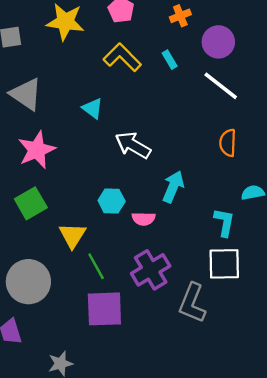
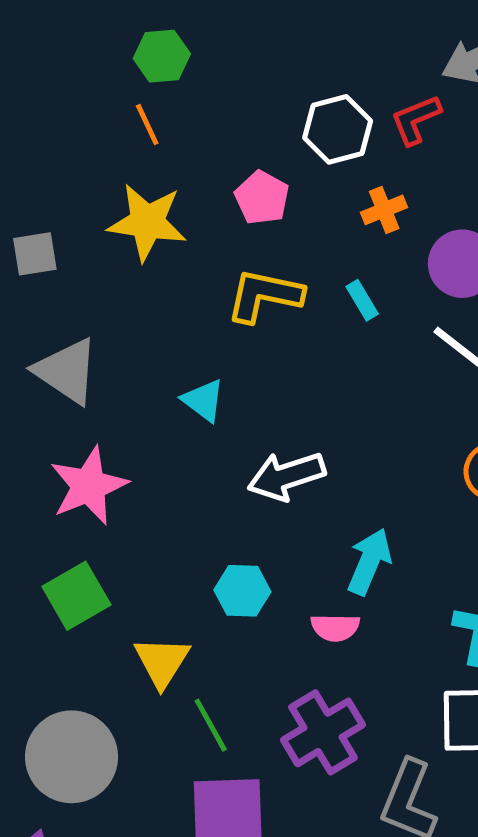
yellow L-shape: (122, 57) -> (264, 295), turned -33
white arrow: (133, 145) -> (286, 476), turned -48
pink semicircle: (144, 219) -> (335, 627), moved

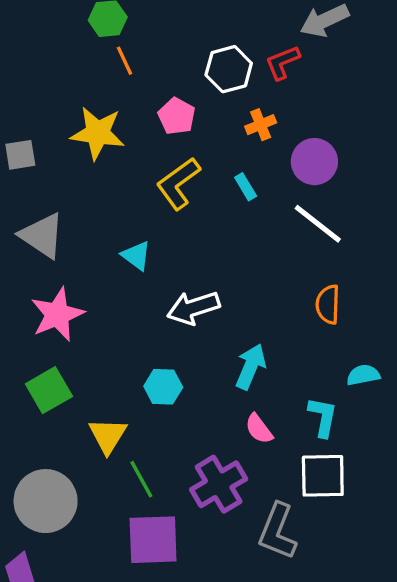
orange line: (147, 125) -> (125, 61), moved
yellow L-shape: (264, 295) -> (178, 183), turned -48
pink semicircle: (335, 627) -> (259, 429), moved, turned 52

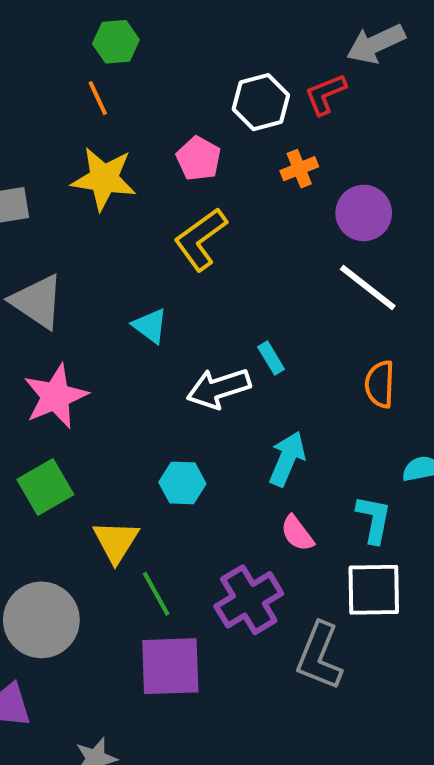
orange line: (125, 61) -> (98, 98), moved
cyan rectangle: (246, 187) -> (271, 358), moved

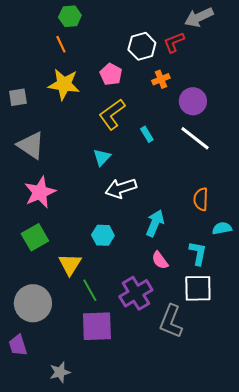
cyan triangle: (150, 326) -> (102, 157), moved, turned 36
cyan rectangle: (271, 358) -> (147, 134), moved
orange semicircle: (380, 384) -> (201, 199), moved

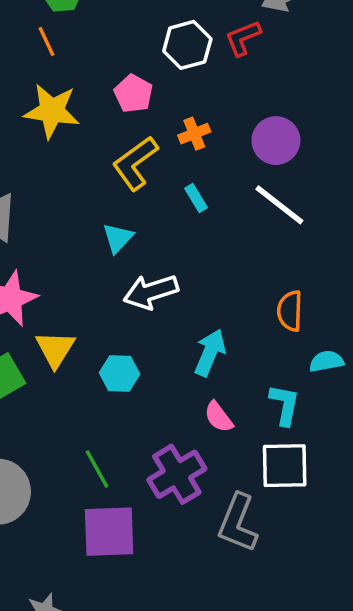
orange cross: (161, 79) -> (194, 134), moved
yellow triangle: (70, 264) -> (55, 349), moved

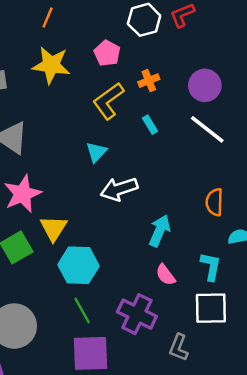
orange line: (47, 41) -> (48, 17), turned 48
cyan hexagon: (120, 373) -> (79, 265), moved, size x1.5
purple cross: (177, 474) -> (137, 314), turned -33
gray L-shape: (238, 523) -> (179, 347), size x0.7

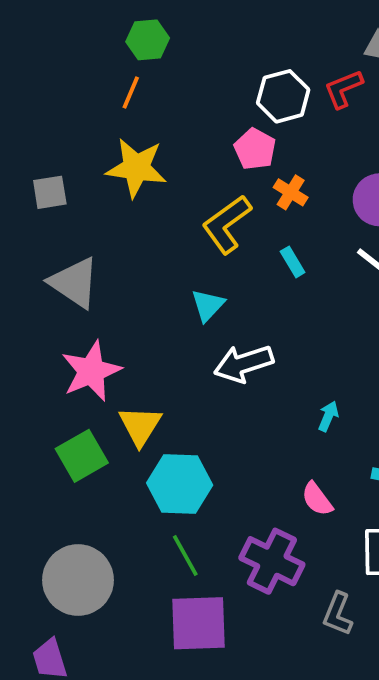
pink pentagon: (107, 53) -> (255, 149), moved
orange cross: (149, 81) -> (291, 192), turned -36
cyan arrow: (160, 231) -> (328, 416), moved, size x0.6

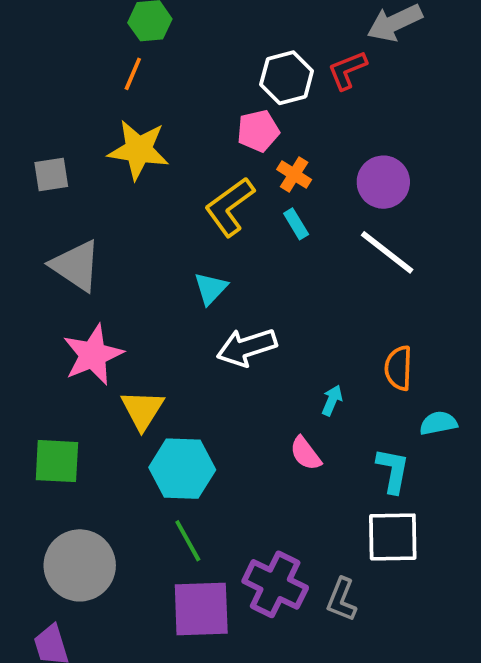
pink pentagon: (255, 149) -> (258, 131), turned 30
cyan rectangle: (293, 262) -> (296, 224), moved
green square: (82, 456) -> (57, 461), moved, turned 33
pink semicircle: (317, 499) -> (306, 453), moved
purple cross: (272, 561) -> (275, 584), moved

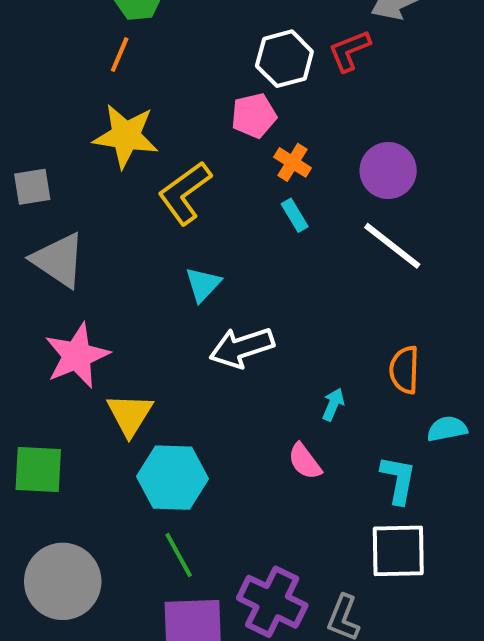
gray square: (51, 175) -> (32, 187), moved
yellow L-shape: (230, 207) -> (185, 193), moved

